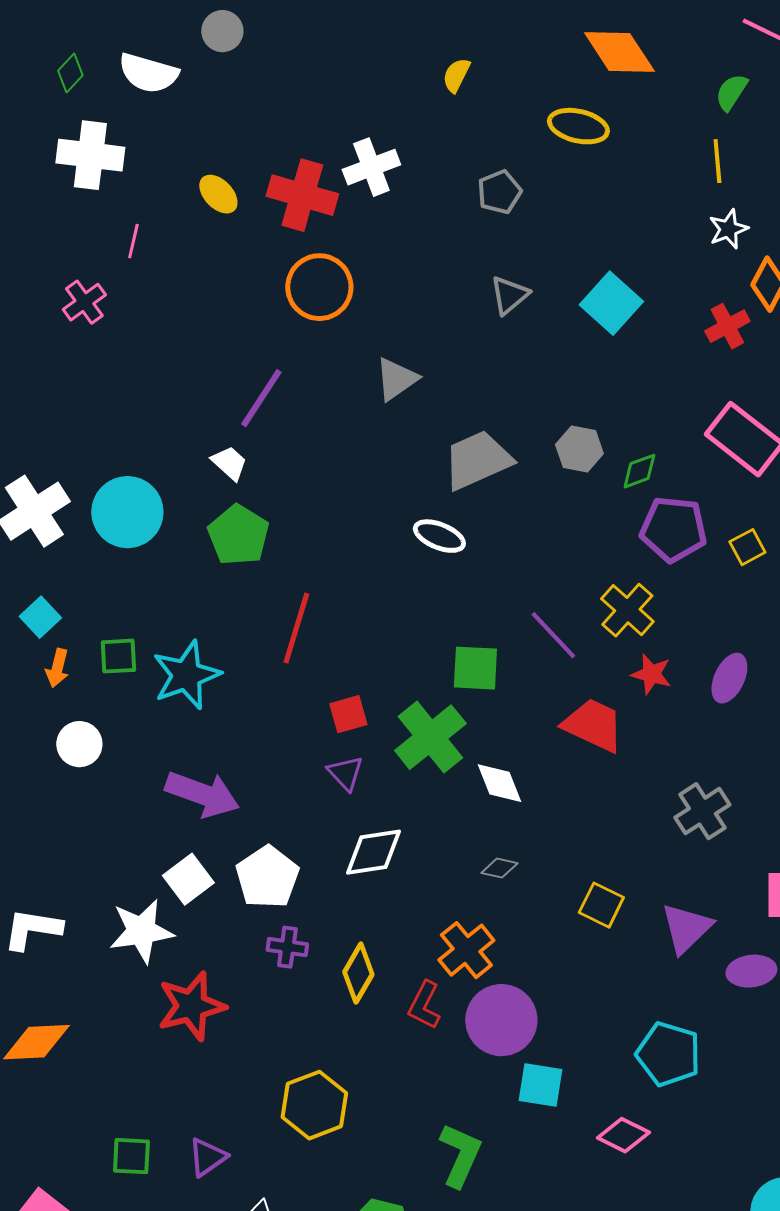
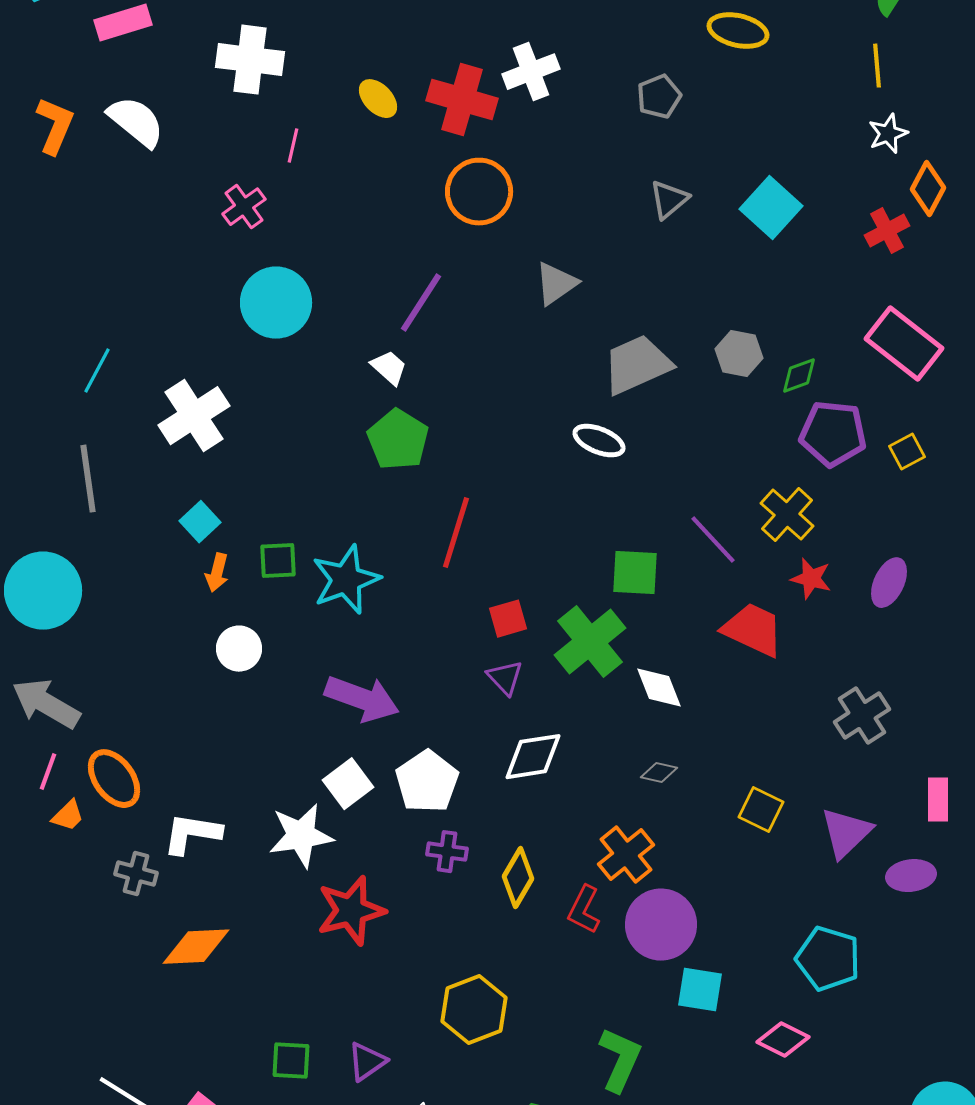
cyan circle: (127, 512) -> (276, 303), moved

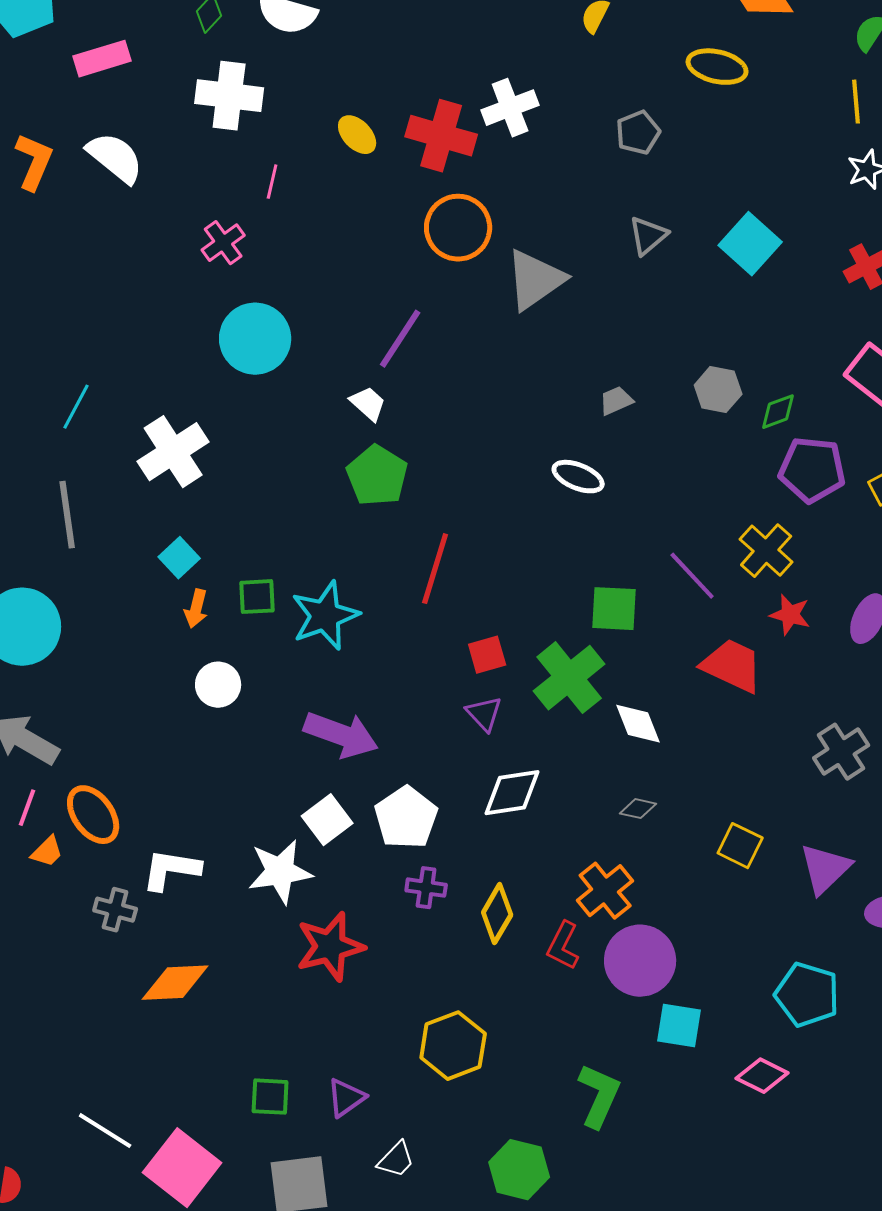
gray triangle: (556, 284) -> (535, 280), moved, size x1.4
gray trapezoid: (637, 365) -> (616, 401), size x0.5

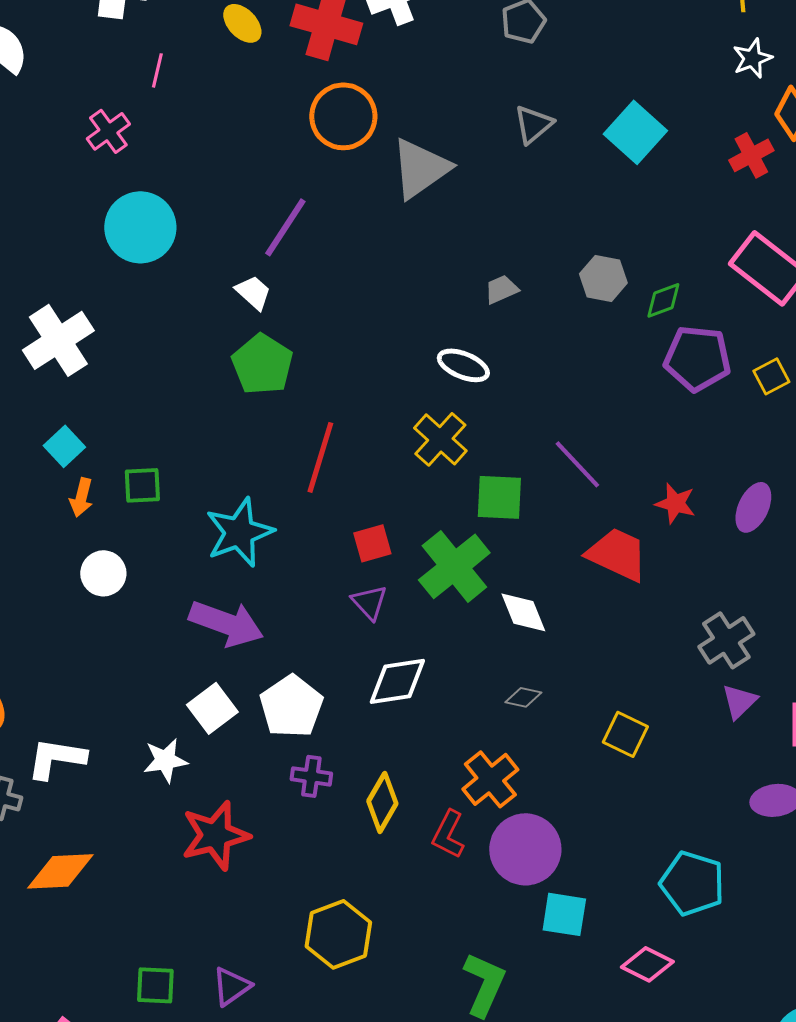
yellow cross: (766, 551) -> (440, 439), moved
cyan star: (325, 616) -> (239, 532), moved
purple triangle: (825, 869) -> (739, 701), moved, size x0.7
white star: (280, 872) -> (165, 760), size x0.7

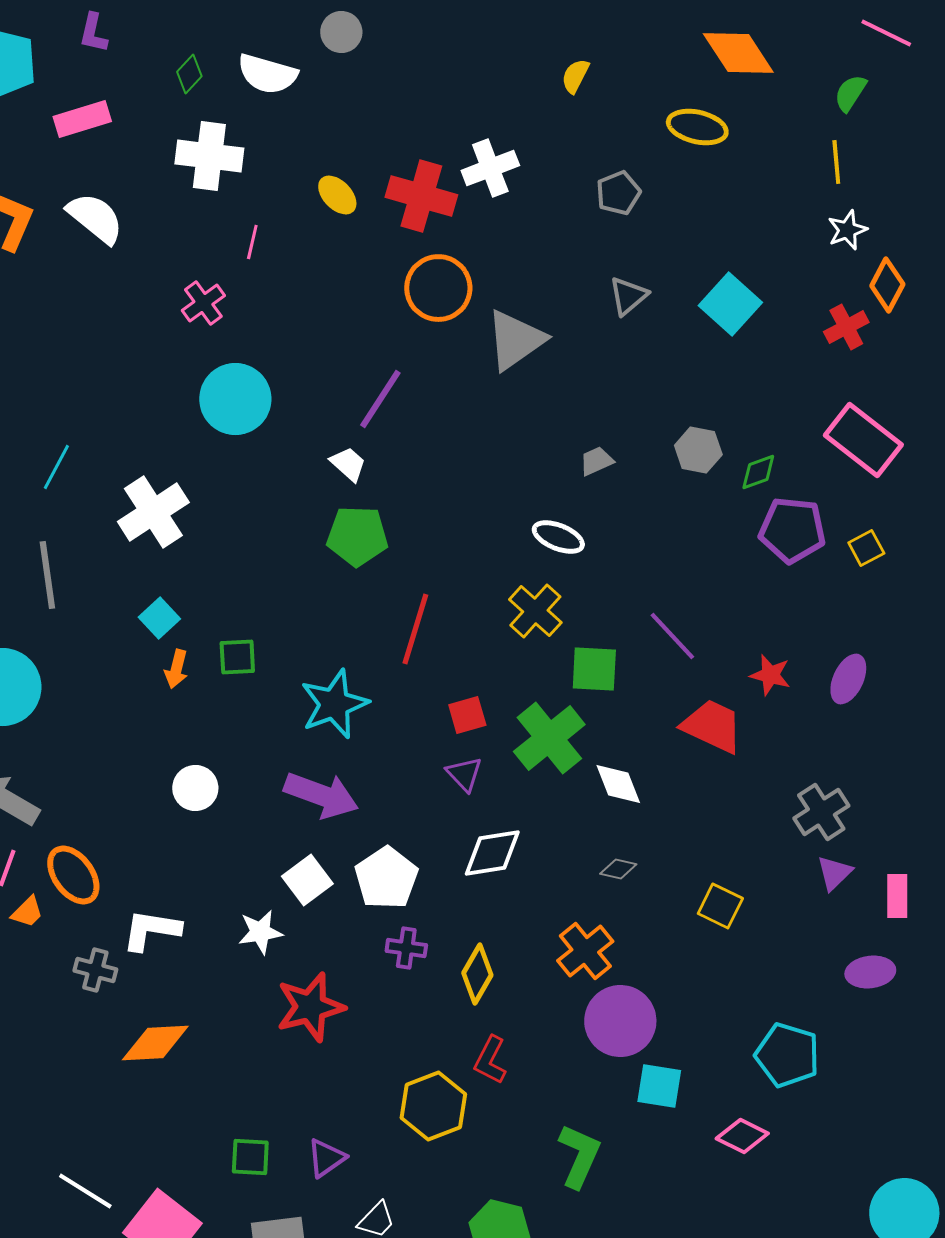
green pentagon: (262, 364) -> (357, 536), turned -30
white circle: (103, 573) -> (195, 788), moved
red L-shape: (448, 834) -> (490, 1060), moved

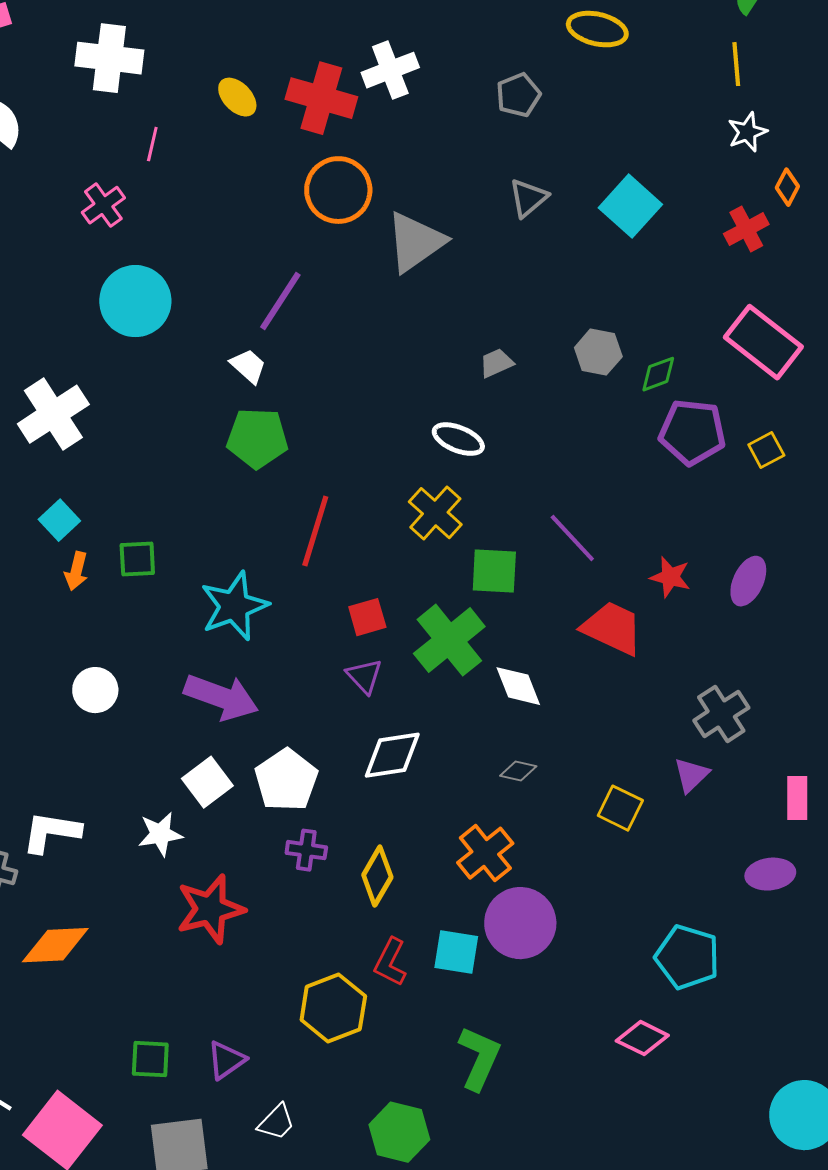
orange diamond: (887, 285) -> (787, 187), size x0.7
purple triangle: (834, 873) -> (691, 775), moved
cyan square: (659, 1086) -> (456, 952), moved

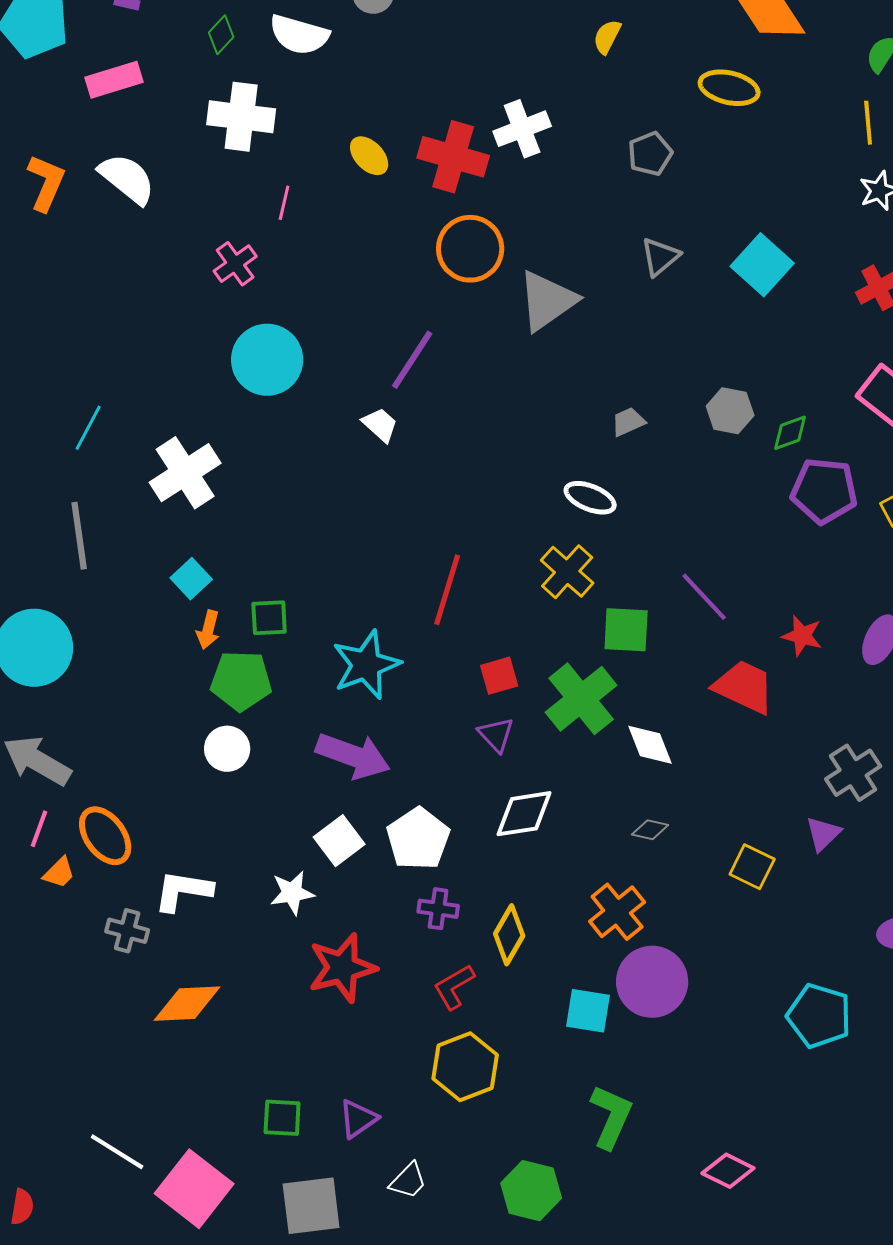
green pentagon: (257, 438) -> (241, 681), moved
red L-shape: (390, 962) -> (454, 987), moved, turned 33
pink diamond: (642, 1038) -> (728, 1171), moved

